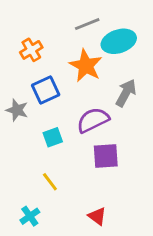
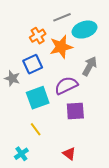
orange cross: (31, 50) -> (38, 36), moved
orange star: (86, 66) -> (61, 47), turned 30
cyan square: (53, 137) -> (38, 98), size x1.6

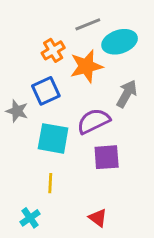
cyan square: (38, 98) -> (53, 138), turned 30
yellow line: (36, 129) -> (50, 183), turned 40

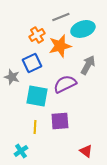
purple square: (107, 157) -> (60, 121), moved
red triangle: (98, 218) -> (86, 151), moved

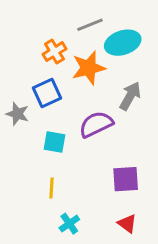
cyan square: (37, 96) -> (54, 142), size x0.7
purple square: (60, 121) -> (126, 179), moved
cyan cross: (21, 151) -> (69, 224), moved

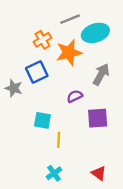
purple semicircle: (96, 124) -> (75, 96), size x0.6
cyan square: (54, 142) -> (42, 120), moved
purple square: (126, 179) -> (98, 118), moved
yellow line: (52, 188) -> (59, 140), moved

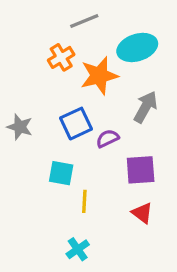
gray line: (70, 19) -> (84, 21), moved
blue square: (37, 72) -> (76, 124), moved
red triangle: (99, 173) -> (142, 213), moved

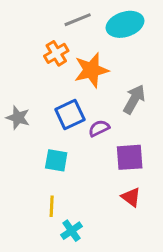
cyan ellipse: (137, 47) -> (125, 24), moved
yellow line: (84, 201) -> (52, 206), moved

